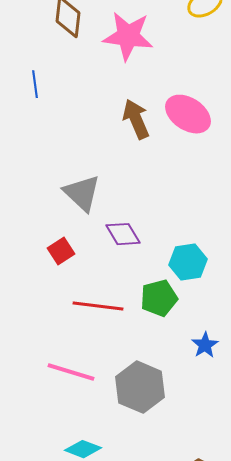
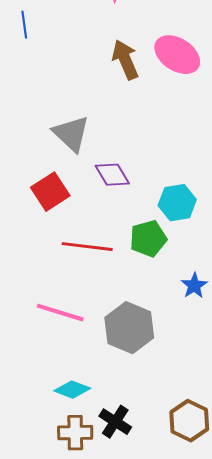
red square: (61, 251) -> (50, 192), size x1.4

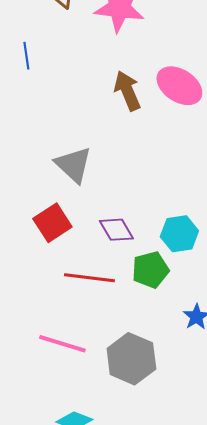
purple diamond: (112, 175) -> (116, 230), moved

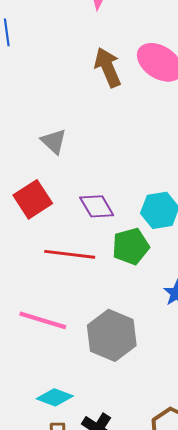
gray triangle: (73, 165) -> (54, 141), size x0.7

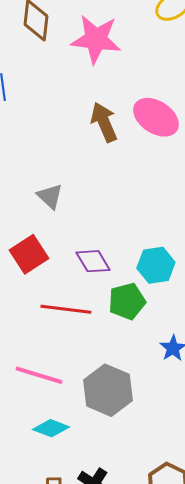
cyan diamond: (55, 397) -> (51, 428), moved

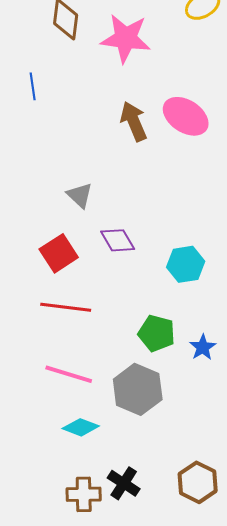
purple diamond: (93, 261) -> (118, 240), moved
green pentagon: (127, 301) -> (157, 333), moved, turned 30
red line: (66, 309) -> (66, 307), moved

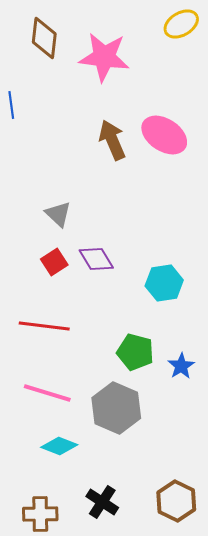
red square: (59, 253) -> (54, 262), moved, size x0.7
brown cross: (84, 494) -> (40, 514), moved

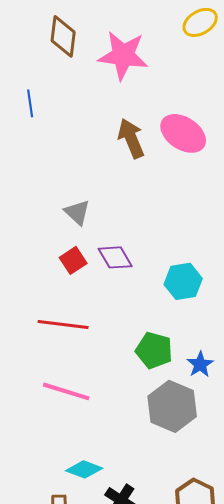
gray hexagon: (116, 408) -> (172, 406), moved
cyan diamond: (59, 446) -> (84, 469), moved

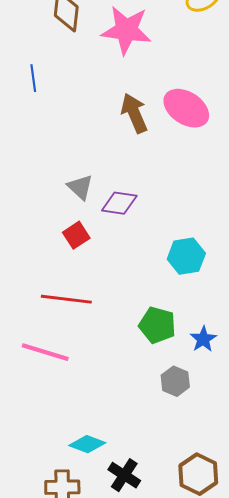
purple diamond: (115, 257) -> (119, 203), moved, turned -51
pink line: (66, 391) -> (45, 352), moved
gray hexagon: (172, 406) -> (175, 381), size x0.6

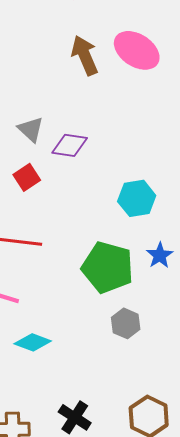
green pentagon: (157, 325) -> (108, 267), size x1.4
blue star: (203, 339) -> (160, 255), moved
cyan diamond: (87, 444) -> (33, 342), moved

